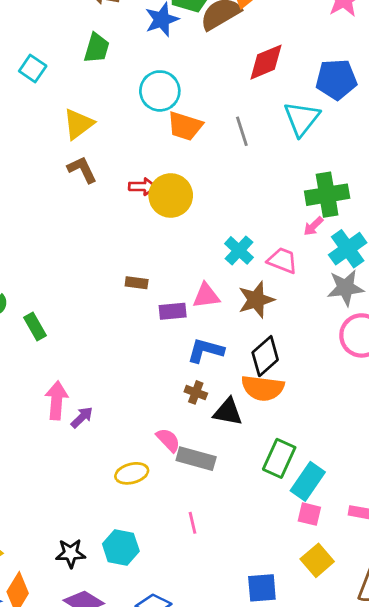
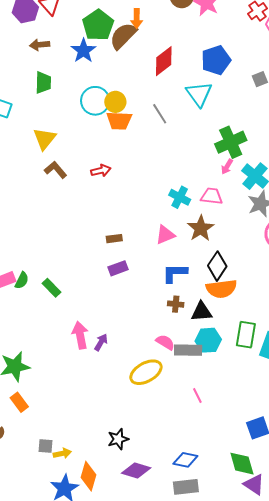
yellow circle: (171, 195) -> (115, 102), moved, size x0.7
purple rectangle: (173, 311) -> (118, 268), moved
yellow ellipse: (132, 473) -> (146, 372), size x1.4
cyan hexagon: (121, 548) -> (208, 340), moved

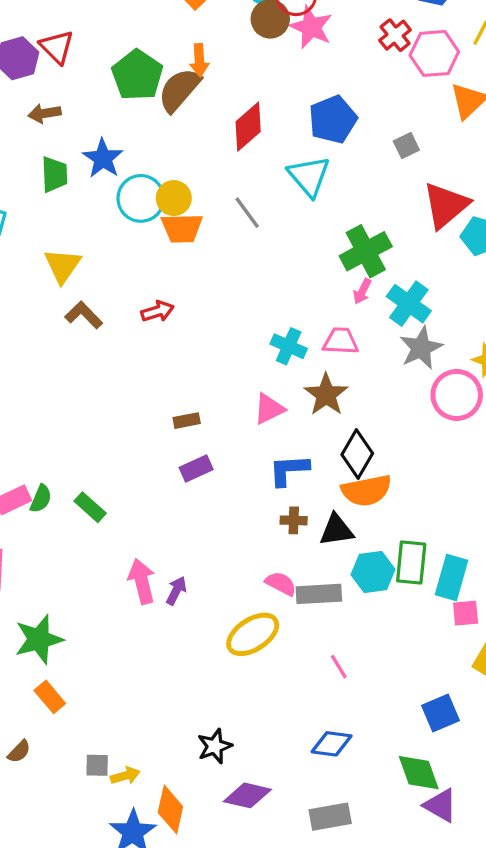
blue star: (83, 51) -> (103, 158), moved
cyan hexagon: (208, 340) -> (373, 572), moved
blue diamond: (185, 460) -> (332, 744), moved

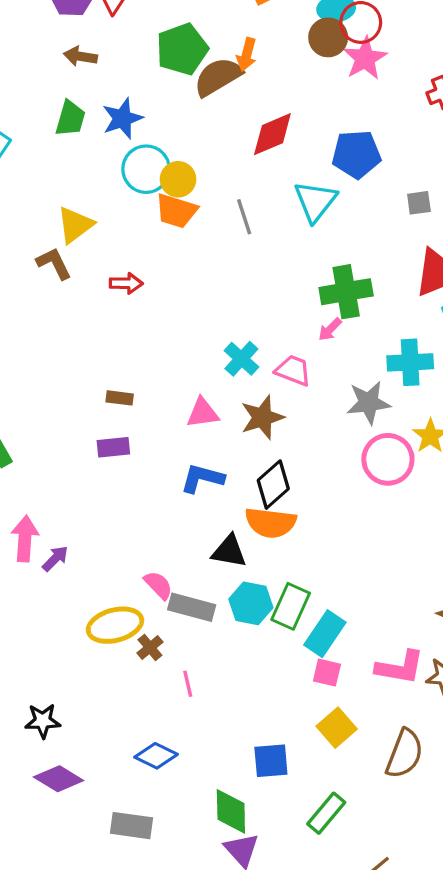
yellow triangle: (63, 266) -> (75, 225), moved
cyan cross: (409, 304) -> (410, 362), moved, turned 33
brown cross: (294, 520) -> (150, 648), moved, turned 30

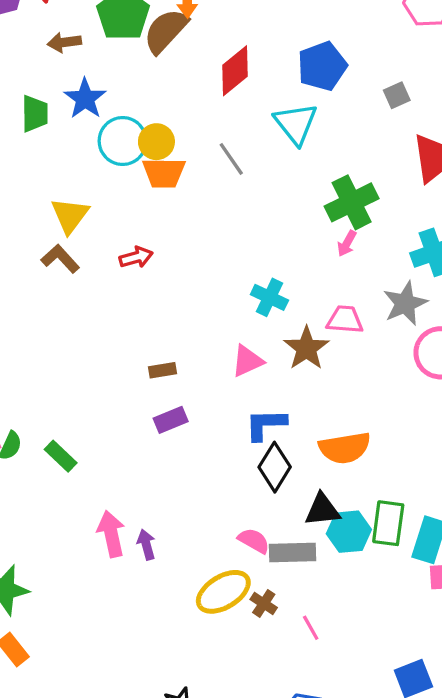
brown arrow: (80, 56) -> (64, 42), moved
pink trapezoid: (293, 370) -> (345, 320), moved
black diamond: (273, 485) -> (275, 467), moved
black triangle: (229, 551) -> (322, 510), moved
purple arrow: (55, 559) -> (146, 544), turned -44

